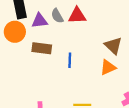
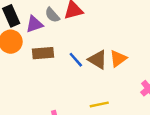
brown triangle: (113, 46) -> (98, 60), moved
blue line: (70, 60) -> (76, 60), turned -32

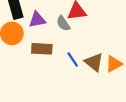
gray semicircle: (52, 15) -> (63, 23), moved

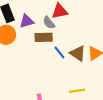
brown rectangle: (42, 49) -> (44, 37), moved

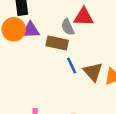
purple triangle: (27, 21) -> (31, 30), moved

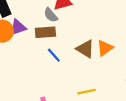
blue line: (72, 66) -> (54, 55), moved

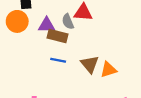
purple triangle: (18, 27) -> (47, 25), moved
blue line: (54, 55) -> (58, 60), turned -56

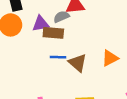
gray semicircle: (68, 22) -> (61, 17), turned 98
brown triangle: (90, 64) -> (78, 63), moved

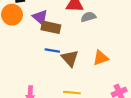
gray semicircle: (61, 17) -> (88, 17), moved
purple triangle: (41, 24) -> (40, 17), turned 42

